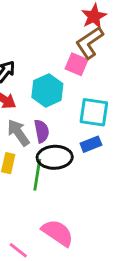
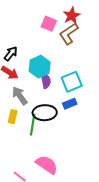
pink square: (76, 64) -> (49, 24), moved
cyan square: (94, 112) -> (72, 82), turned -30
purple semicircle: (42, 131) -> (46, 81), moved

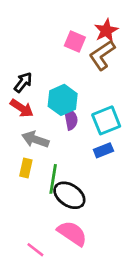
gray arrow: (20, 96) -> (35, 139), turned -36
black ellipse: (45, 113) -> (69, 195), moved, turned 35

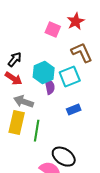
brown L-shape: (102, 55) -> (82, 52), moved, turned 100
cyan square: (106, 120) -> (70, 76), moved
yellow rectangle: (26, 168) -> (17, 123), size x1.6
black ellipse: (69, 195) -> (64, 157), moved

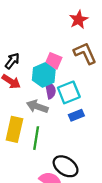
pink square: (53, 29) -> (54, 61), moved
cyan square: (70, 76) -> (69, 92), moved
gray arrow: (24, 102) -> (37, 107), moved

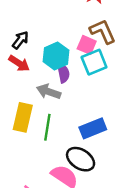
pink square: (54, 61) -> (87, 45), moved
cyan square: (69, 92) -> (94, 62), moved
blue rectangle: (76, 115) -> (93, 128), moved, size x1.5

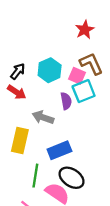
cyan hexagon: (56, 56) -> (50, 70), moved
purple semicircle: (63, 73) -> (66, 101), moved
green line: (47, 127) -> (35, 176), moved
blue rectangle: (93, 128) -> (59, 150), moved

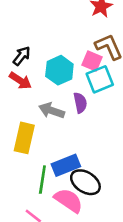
cyan hexagon: (50, 70) -> (59, 70), moved
purple semicircle: (66, 101) -> (80, 103), moved
blue rectangle: (59, 150) -> (66, 165), moved

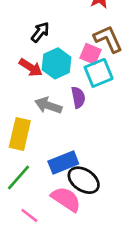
black arrow: (22, 56) -> (40, 32), moved
red arrow: (20, 81) -> (31, 67), moved
green line: (42, 180) -> (18, 177), moved, turned 32

